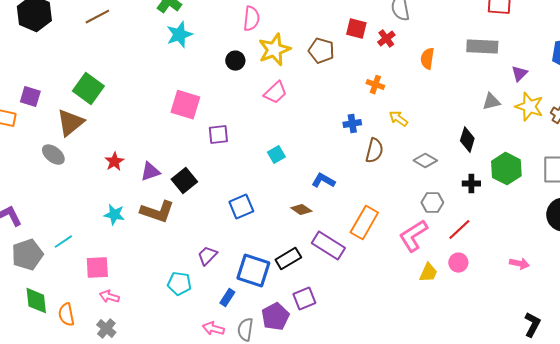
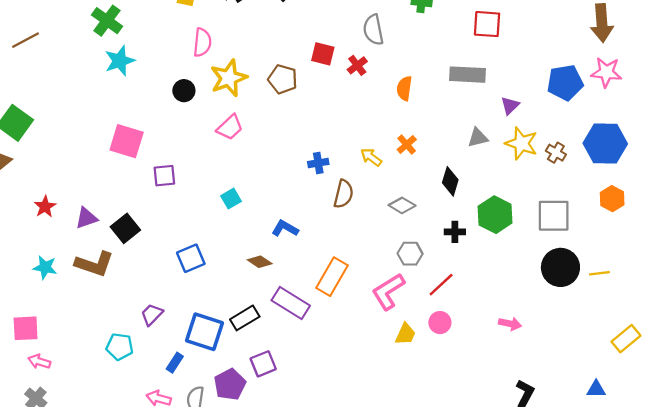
orange cross: (375, 85) -> (407, 145), moved, turned 30

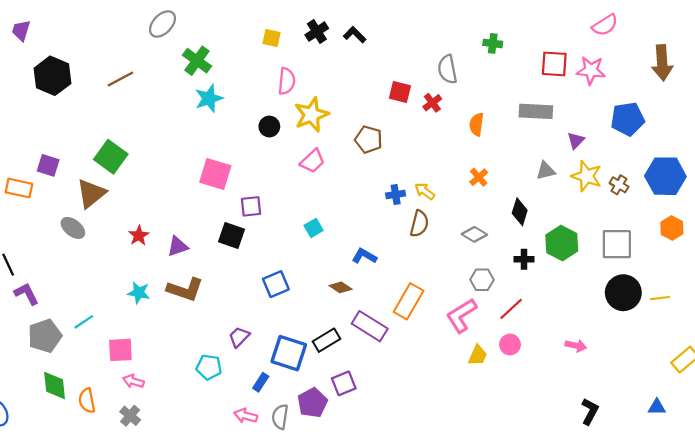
pink star: (606, 72) -> (591, 70), moved
brown pentagon: (283, 79) -> (369, 139), moved
yellow arrow: (371, 157) -> (425, 191), moved
black square: (125, 228) -> (232, 236), moved, turned -32

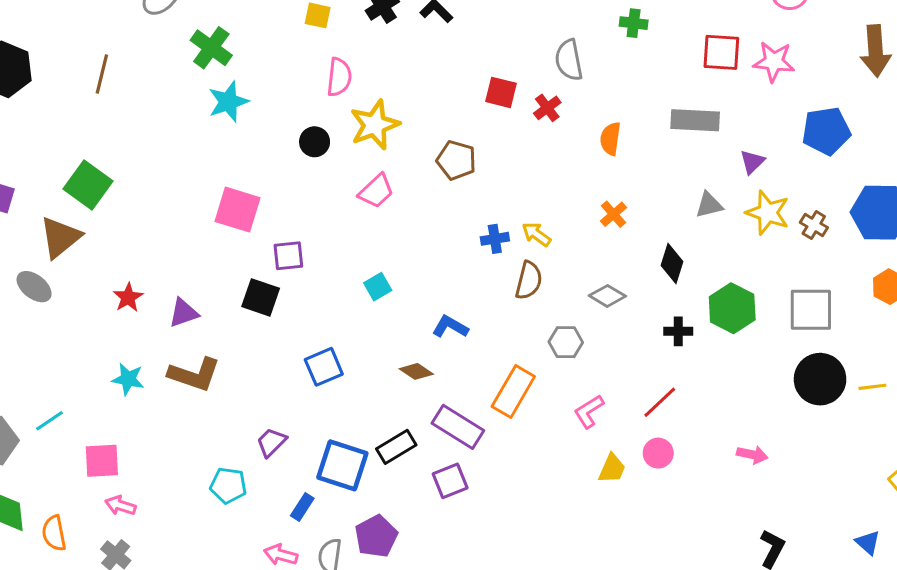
brown line: (120, 79) -> (102, 74), turned -48
gray hexagon: (482, 280) -> (566, 342), moved
pink L-shape: (461, 315) -> (589, 411), size x0.7
purple square: (344, 383) -> (450, 481), moved
blue triangle: (657, 407) -> (868, 542), turned 42

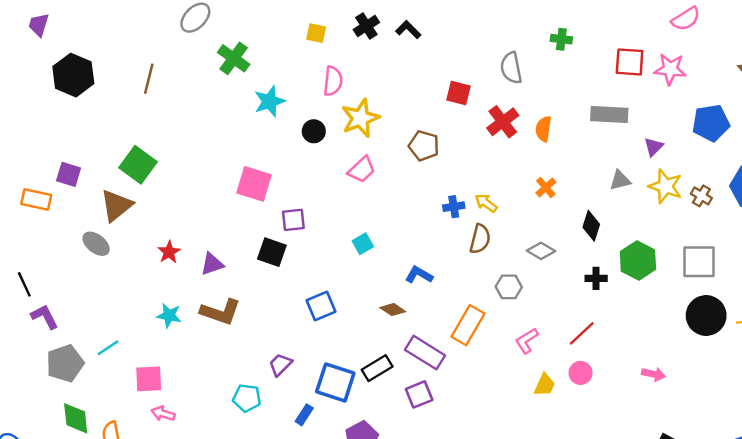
cyan star: (228, 102) -> (270, 101), moved
red cross: (547, 108) -> (503, 122), moved, size x1.5

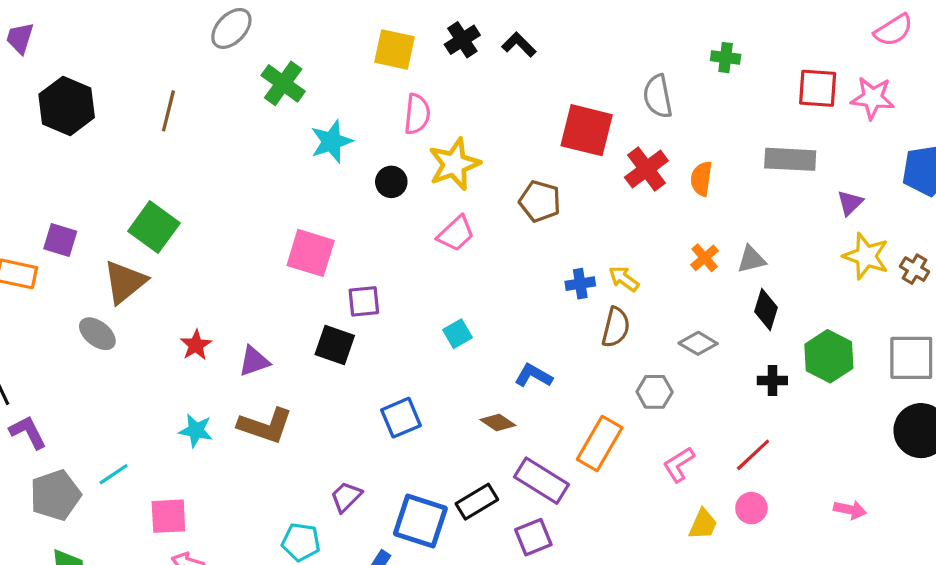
yellow square: (316, 33) -> (395, 49), size x1.5
red square: (459, 93) -> (587, 130), size x1.6
gray triangle: (620, 180) -> (751, 259), moved

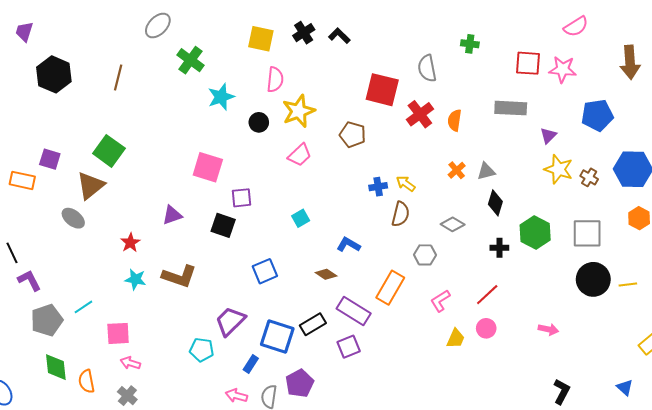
red star: (196, 345) -> (130, 243), moved
purple triangle: (254, 361) -> (172, 215), moved
purple trapezoid: (346, 497) -> (230, 321), size x1.5

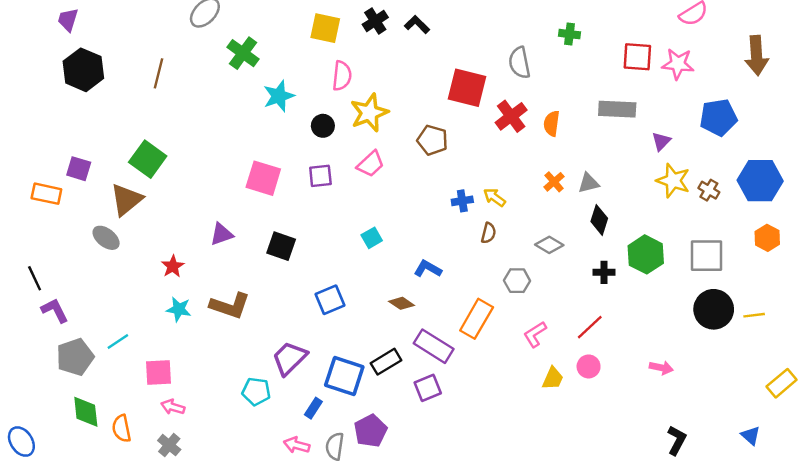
purple trapezoid: (24, 32) -> (68, 20), moved
purple square: (241, 198) -> (320, 176), moved
brown semicircle: (401, 214) -> (488, 233), size x0.7

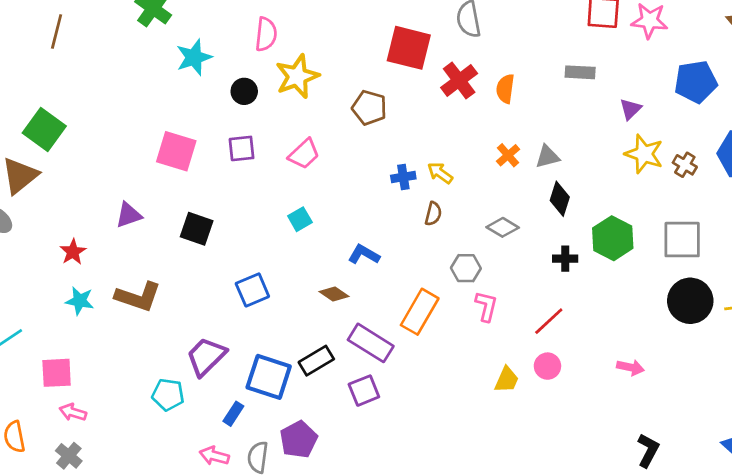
gray rectangle: (617, 109) -> (580, 72), size x0.7
pink trapezoid: (371, 164) -> (304, 154), moved
pink L-shape: (535, 334) -> (486, 306), moved, turned 136

